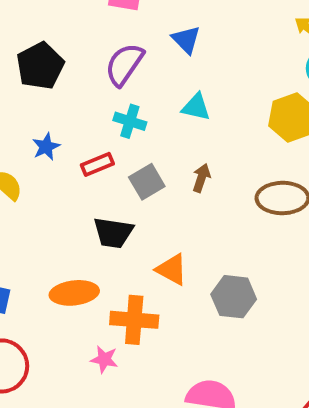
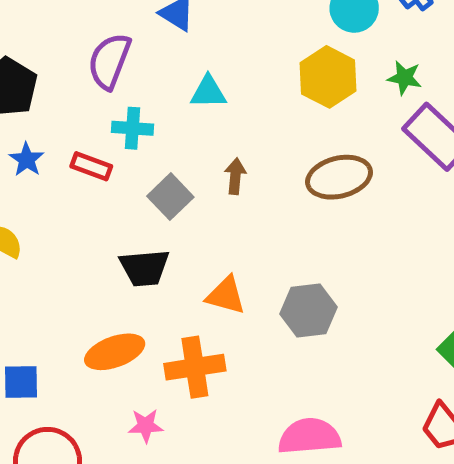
blue star: (46, 147) -> (27, 160), moved
red rectangle: (97, 164) -> (91, 166), moved, turned 56
pink star: (104, 359) -> (146, 426), moved

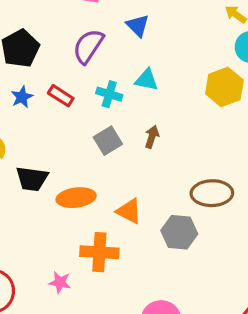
cyan cross: (132, 128) -> (109, 94), moved
red rectangle: (91, 166) -> (61, 96), moved
brown ellipse: (339, 177) -> (212, 193), moved
black trapezoid: (144, 268) -> (32, 179), moved
orange ellipse: (115, 352) -> (76, 198), moved

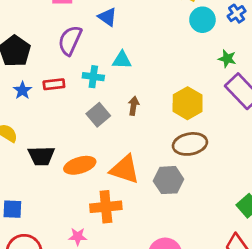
yellow hexagon: (224, 87) -> (188, 103), moved
red rectangle: (61, 96) -> (54, 84), turned -30
orange triangle: (129, 211) -> (125, 169), size x1.4

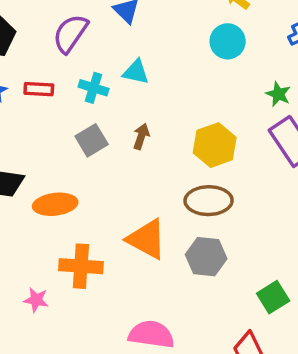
cyan circle: (202, 20) -> (228, 41), moved
orange triangle: (125, 169) -> (147, 239), moved
gray hexagon: (168, 180) -> (206, 257), moved

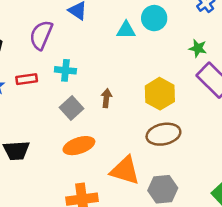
cyan triangle: (136, 72) -> (126, 30), moved
orange ellipse: (55, 204) -> (79, 146), moved
gray hexagon: (206, 257) -> (163, 189), moved

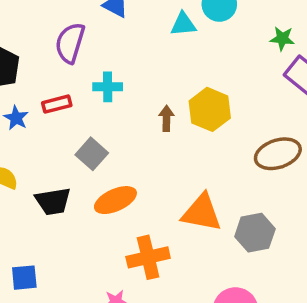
yellow hexagon: (160, 94) -> (210, 109), moved
gray square: (72, 108) -> (92, 154), moved
brown ellipse: (163, 134) -> (278, 154), moved
orange ellipse: (79, 146) -> (115, 200), moved

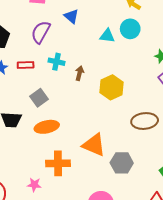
brown arrow: (166, 118) -> (79, 73), moved

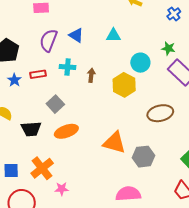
blue triangle: (71, 16) -> (76, 35), moved
cyan circle: (130, 29) -> (140, 63), moved
orange cross: (58, 163) -> (42, 168), moved, turned -30

